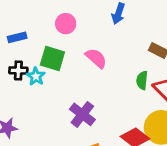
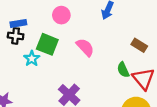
black cross: (18, 71) -> (16, 36), moved
green semicircle: (142, 80) -> (123, 70), turned -35

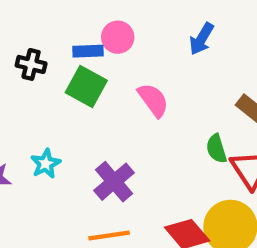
blue rectangle: (18, 23) -> (88, 51), moved
cyan star: (32, 59) -> (46, 164), moved

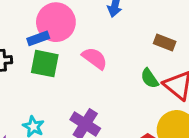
pink circle: (118, 37) -> (56, 22), size x1.6

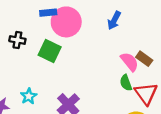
blue rectangle: (38, 38) -> (48, 13), moved
pink semicircle: (95, 58) -> (130, 62), moved

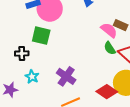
black cross: (17, 40) -> (22, 53), moved

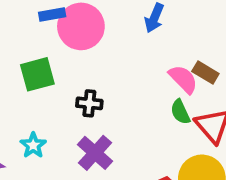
green square: (41, 36) -> (37, 74), moved, turned -36
black cross: (22, 53) -> (89, 103), moved

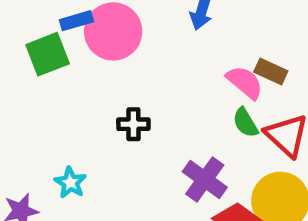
green square: (37, 74) -> (48, 54), moved
purple cross: (95, 153) -> (205, 179), moved

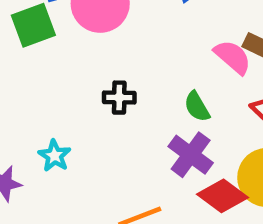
green semicircle: (245, 123) -> (197, 107), moved

